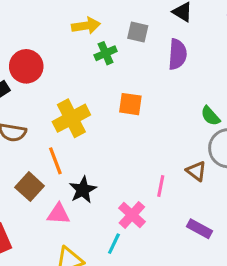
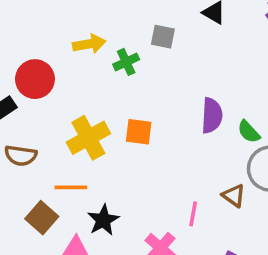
yellow arrow: (86, 26) -> (89, 44), moved
purple semicircle: (177, 54) -> (212, 116), moved
orange square: (130, 104) -> (139, 132), moved
orange line: (55, 161) -> (71, 187), turned -68

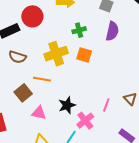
green cross: (126, 62) -> (79, 30), moved
purple semicircle: (212, 116) -> (112, 31), moved
black star: (103, 220) -> (67, 105), moved

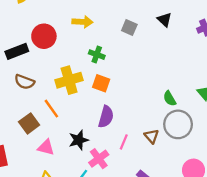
green cross: (79, 30) -> (97, 55), turned 32
purple semicircle: (112, 31) -> (106, 117), moved
orange line: (42, 79) -> (51, 109), turned 42

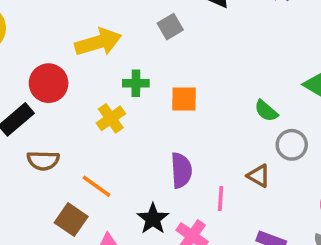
yellow arrow: (83, 22) -> (98, 42), size x1.4
gray square: (129, 28) -> (170, 27), turned -35
yellow cross: (69, 80) -> (111, 118), moved, size x0.7
orange square: (101, 83) -> (184, 99), moved
gray circle: (178, 124) -> (292, 145), size x0.7

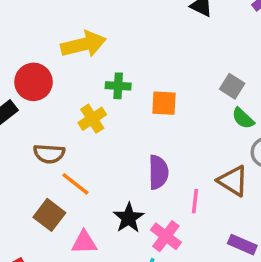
gray square: (170, 27) -> (232, 86), moved, turned -30
brown semicircle: (43, 160) -> (49, 154), moved
brown triangle: (259, 176) -> (233, 181), size x1.4

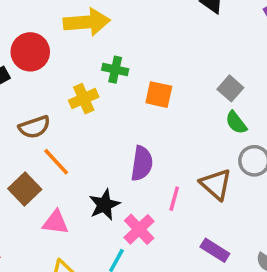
brown semicircle: (49, 154) -> (34, 127), turned -32

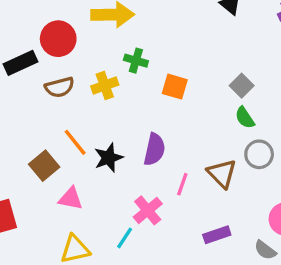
brown semicircle: (34, 127) -> (60, 87), moved
black star: (104, 205) -> (108, 158), moved
purple rectangle: (215, 250) -> (217, 235), turned -55

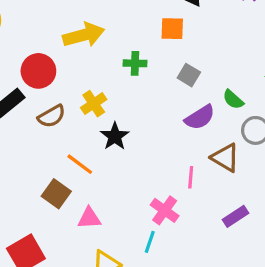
green cross: (136, 61) -> (135, 63), moved
gray square: (242, 86) -> (189, 75), moved
orange square: (175, 87) -> (172, 29), moved
purple semicircle: (154, 149) -> (200, 117), moved, turned 60
black star: (108, 158) -> (115, 136), moved

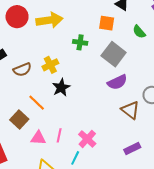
red circle: (38, 71) -> (17, 17), moved
gray square: (189, 75) -> (114, 54), size x1.6
green semicircle: (233, 100) -> (139, 32), moved
pink line: (191, 177) -> (59, 135), moved

